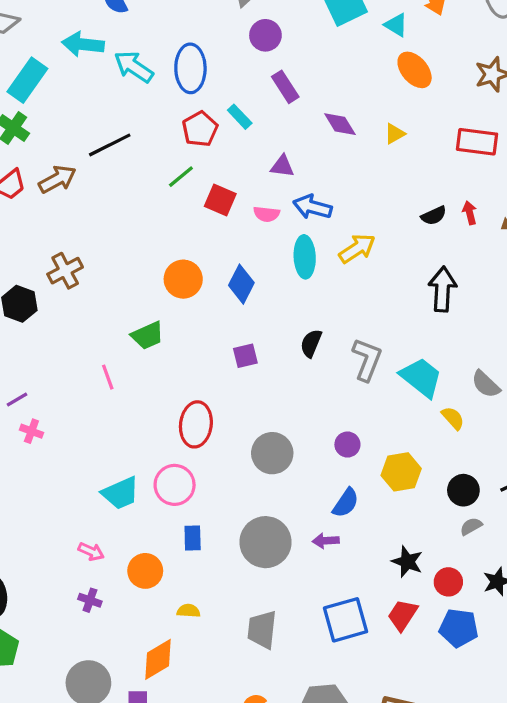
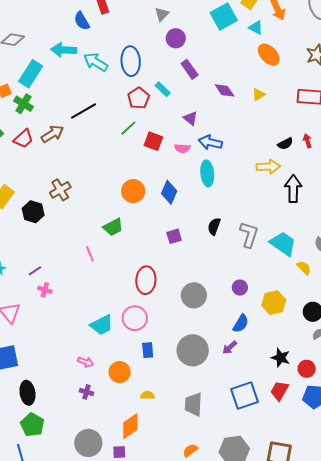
purple triangle: (282, 166) -> (190, 118), turned 35
yellow arrow: (357, 249) -> (268, 167), moved, turned 35
purple arrow: (326, 541) -> (230, 347), turned -35

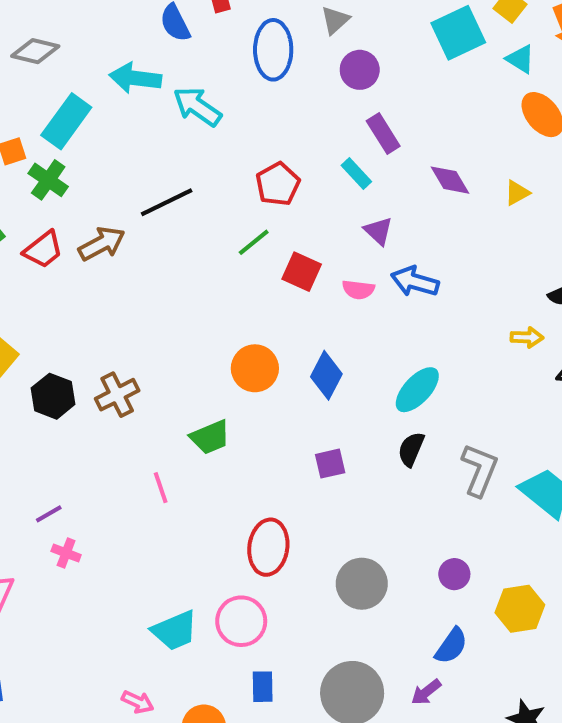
blue ellipse: (131, 61) -> (273, 50), moved
cyan rectangle: (163, 89) -> (356, 174), moved
yellow arrow: (268, 167) -> (527, 337), size x0.7
cyan ellipse: (207, 173) -> (417, 390), moved, turned 45
brown cross: (60, 190) -> (117, 395), moved

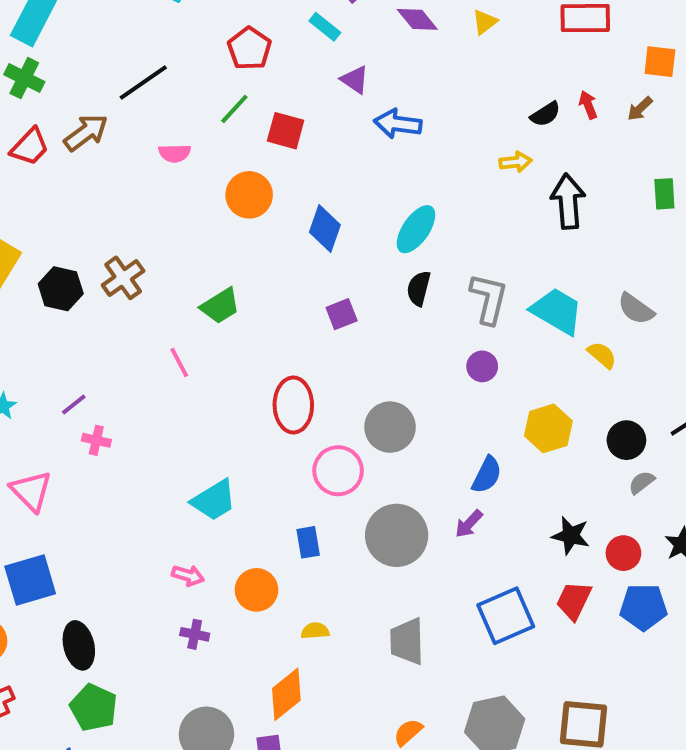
pink semicircle: (358, 290) -> (175, 153), moved
orange circle: (255, 368) -> (249, 195), moved
purple circle: (454, 574) -> (482, 366), moved
pink circle: (241, 621) -> (338, 471), moved

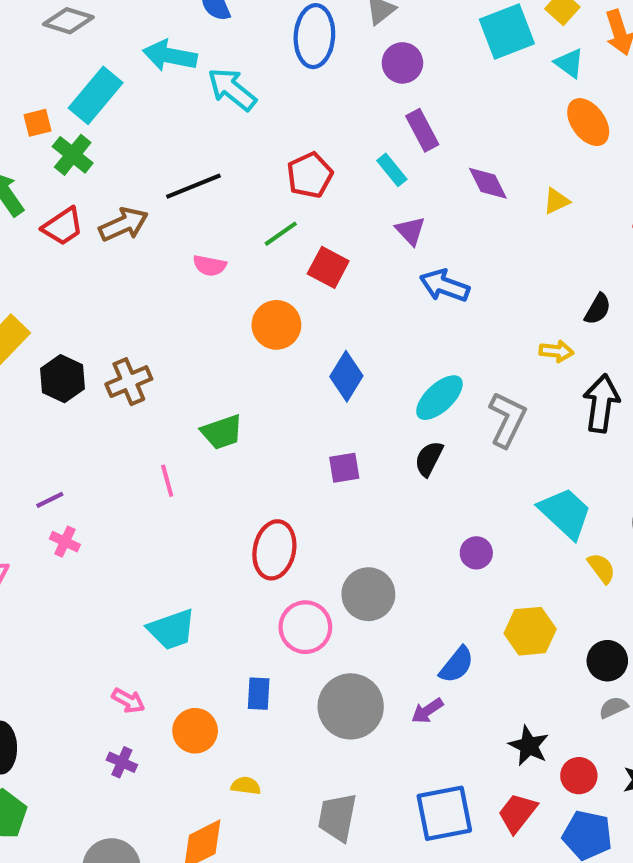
black semicircle: (545, 114) -> (598, 309), turned -40
gray L-shape: (489, 299) -> (507, 419), moved

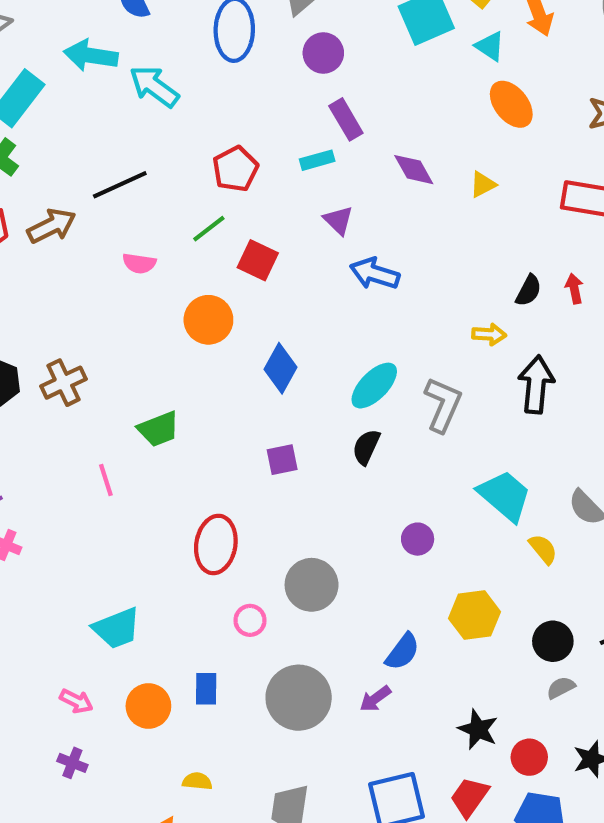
cyan rectangle: (392, 170) -> (317, 160), turned -64
pink circle: (305, 627) -> (250, 620), size x0.6
orange circle: (195, 731) -> (148, 706), moved

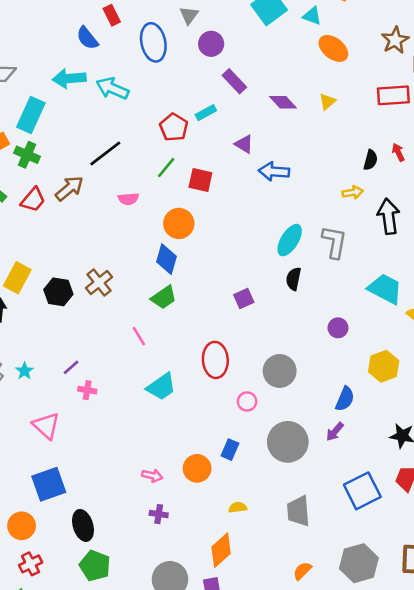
cyan rectangle: (317, 160) -> (206, 113), moved
blue diamond: (281, 368) -> (167, 259), moved
cyan trapezoid: (117, 628) -> (161, 387), moved
blue rectangle: (206, 689) -> (230, 450), turned 36

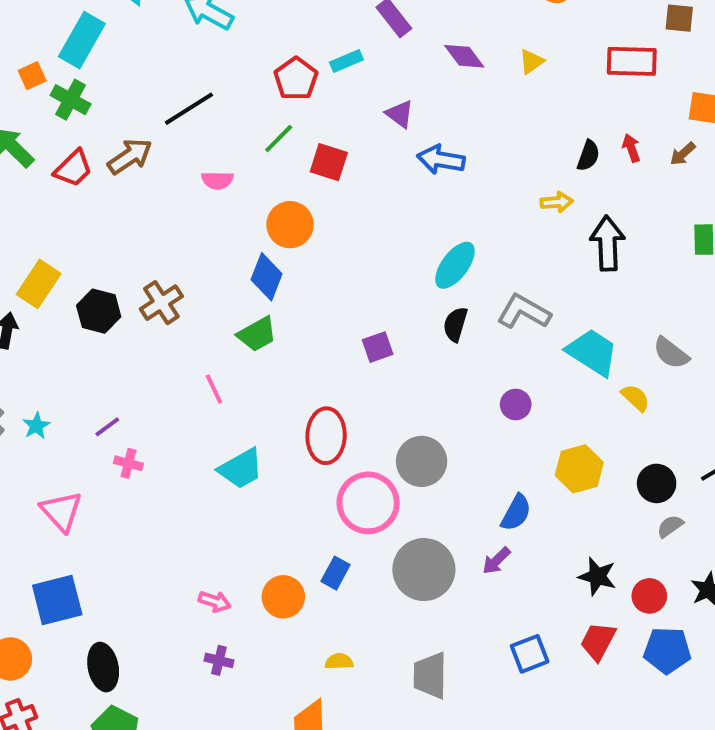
gray L-shape: (334, 242) -> (524, 312), moved, turned -76
pink circle: (247, 401) -> (368, 503), size x2.0
blue square: (362, 491) -> (530, 654), size x0.7

